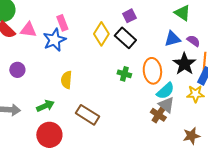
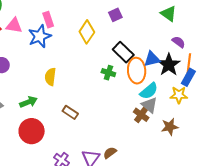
black rectangle: (125, 38) -> (123, 52), moved
blue triangle: (172, 39) -> (152, 59), moved
brown rectangle: (87, 115) -> (70, 112), size x0.7
brown star: (191, 136) -> (170, 127), moved

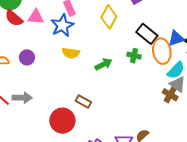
yellow semicircle: (50, 77) -> (71, 53), moved, turned -84
green arrow: (28, 102) -> (103, 64), moved
brown rectangle: (70, 112) -> (83, 101), moved

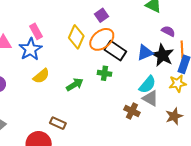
orange ellipse: (162, 51) -> (102, 39), moved, turned 65
yellow semicircle: (71, 53) -> (41, 76), turned -42
brown cross: (170, 95) -> (132, 111), moved

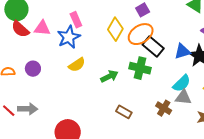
green cross: (104, 73) -> (140, 68), size x1.5
gray triangle: (150, 98) -> (183, 97), turned -30
brown rectangle: (58, 123) -> (124, 112), moved

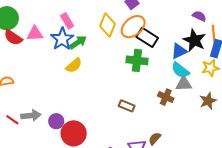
blue triangle: (182, 51) -> (179, 51), moved
purple circle: (33, 69) -> (56, 121), moved
green arrow: (109, 76) -> (78, 42), moved
cyan semicircle: (182, 83) -> (180, 70), turned 90

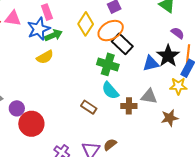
cyan semicircle: (180, 70) -> (110, 91), moved
brown cross: (166, 97) -> (129, 106), turned -35

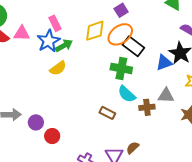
yellow diamond: (86, 24) -> (95, 31), turned 45
red circle: (31, 124) -> (52, 136), size x0.6

